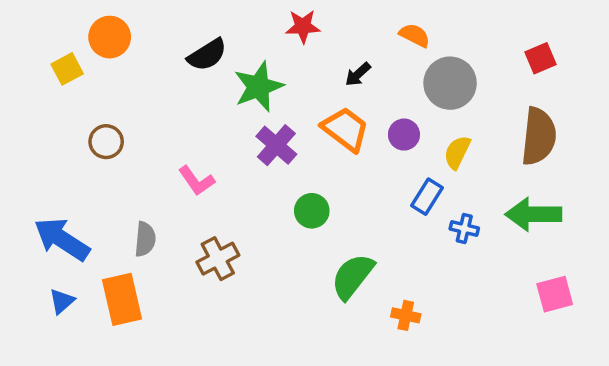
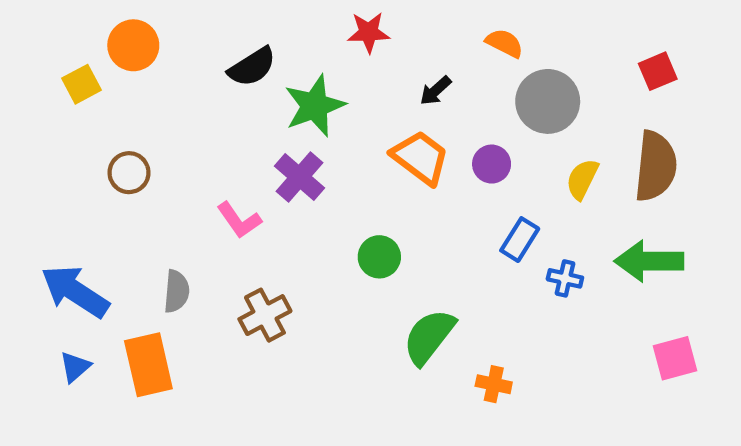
purple cross: (276, 145) -> (299, 177), moved
yellow semicircle: (457, 152) -> (582, 179), moved

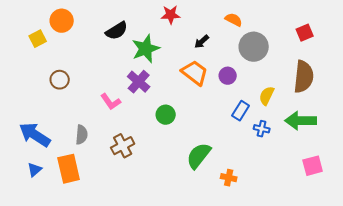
yellow semicircle: (582, 179) -> (267, 96), moved
green circle: (379, 257) -> (166, 115), moved

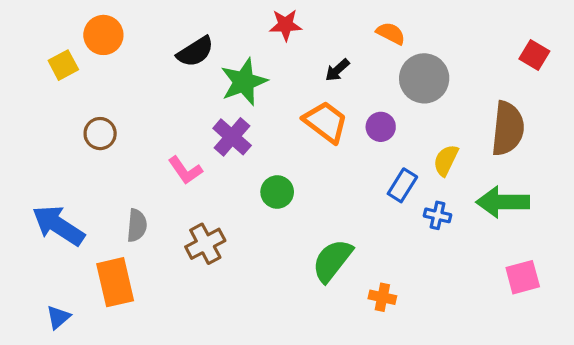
red square: (305, 33) -> (534, 55), moved, turned -36
blue triangle: (35, 170) -> (58, 317), moved

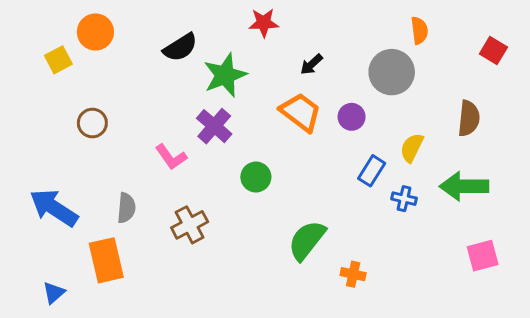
orange semicircle: (391, 33) -> (419, 30), moved, turned 56
brown semicircle: (508, 129) -> (469, 118), size x0.7

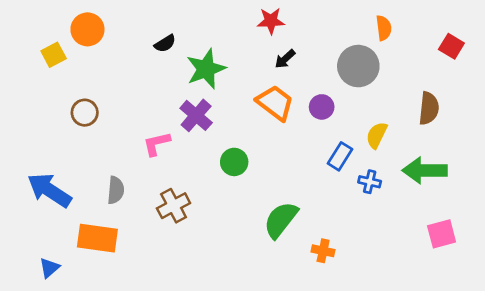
red star: (264, 23) -> (271, 21), moved
black semicircle: (180, 47) -> (165, 43), size x0.7
pink L-shape: (171, 157) -> (157, 144), turned 112
orange rectangle: (106, 260) -> (97, 238), turned -69

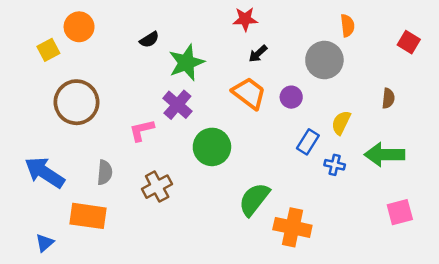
brown semicircle: (429, 108) -> (388, 98), size x0.7
brown circle: (85, 113) -> (77, 102), size x1.8
green circle: (234, 162) -> (212, 147), size x1.5
orange cross: (323, 251) -> (292, 227), size x1.8

